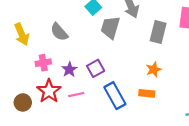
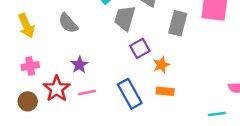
pink cross: (43, 63) -> (30, 66), moved
purple square: (96, 68) -> (140, 48), moved
orange star: (154, 69) -> (161, 65), moved

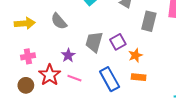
gray trapezoid: (125, 18) -> (94, 42), moved
yellow arrow: (26, 26) -> (25, 23), turned -72
pink line: (87, 93) -> (74, 78), turned 32

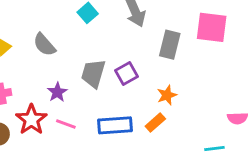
orange star: (135, 55) -> (167, 95), moved
orange rectangle: (139, 77) -> (155, 123), turned -48
blue rectangle: (110, 79) -> (115, 125), turned -65

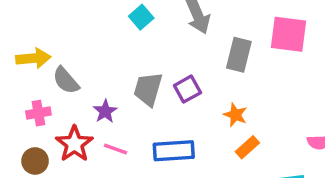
gray semicircle: (44, 45) -> (66, 80), moved
orange star: (167, 95) -> (235, 115), turned -30
orange rectangle: (155, 123) -> (247, 147), moved

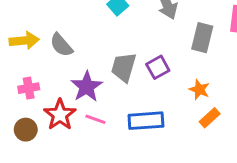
gray semicircle: (66, 80) -> (61, 45), moved
purple star: (105, 111) -> (87, 87), size x1.5

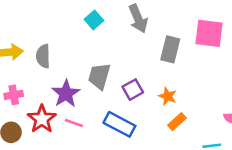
gray semicircle: (61, 45) -> (43, 56), turned 40
purple square: (158, 67) -> (133, 90), moved
blue rectangle: (146, 121) -> (119, 124), turned 32

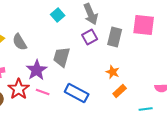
gray semicircle: (43, 56) -> (20, 42), turned -30
purple square: (133, 90) -> (90, 37), moved

